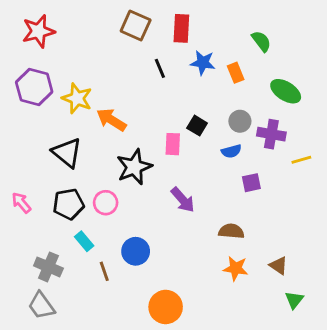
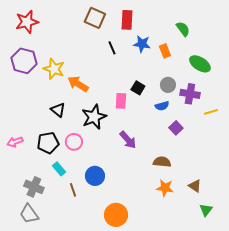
black triangle: (67, 153) -> (58, 110), moved, size x0.7
purple square: (251, 183) -> (176, 128), turned -32
pink arrow: (21, 203) -> (15, 142), turned -70

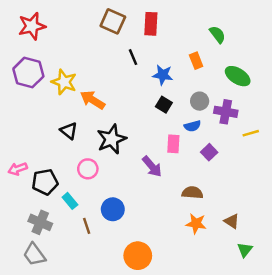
blue star: (142, 44) -> (163, 75), moved
pink rectangle: (121, 101) -> (173, 144), moved
black pentagon: (48, 143) -> (45, 182), moved

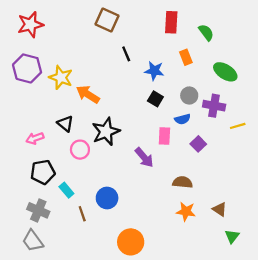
red rectangle: (151, 24) -> (171, 22), moved
pink arrow: (18, 169) -> (35, 138), moved
pink circle: (88, 169) -> (80, 150), moved

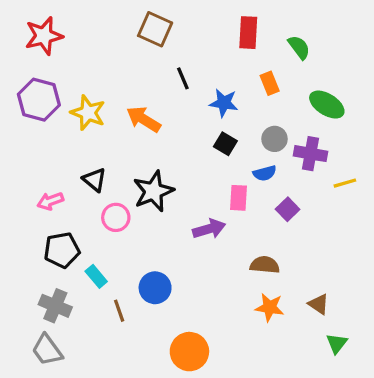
orange arrow: (88, 94) -> (144, 119), moved
purple arrow: (144, 157) -> (209, 229), turned -65

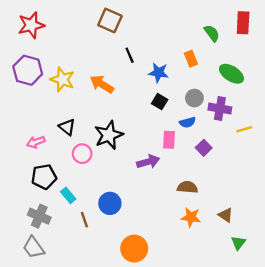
red rectangle: (248, 33) -> (243, 23), moved

